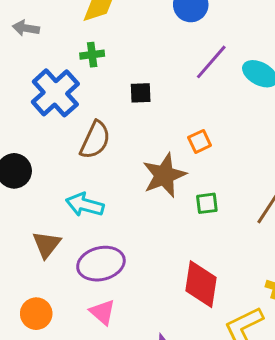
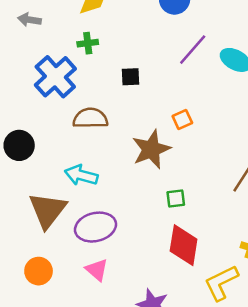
brown semicircle: (95, 140) -> (90, 118), turned -116
green square: (207, 203) -> (176, 199), moved
brown triangle: (46, 244) -> (48, 210), size x1.5

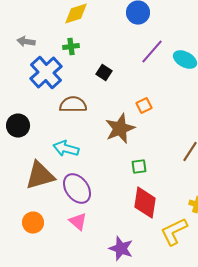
gray arrow: (29, 20) -> (26, 42), moved
black square: (130, 77) -> (104, 73), turned 35
brown triangle: (48, 210) -> (40, 176), turned 36
purple ellipse: (96, 227) -> (77, 189), turned 68

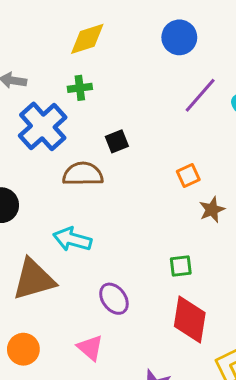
black square: (104, 73) -> (117, 141), moved, turned 35
brown star: (120, 129) -> (212, 210), moved, size x0.6
purple ellipse: (77, 189) -> (114, 299), moved, size x0.7

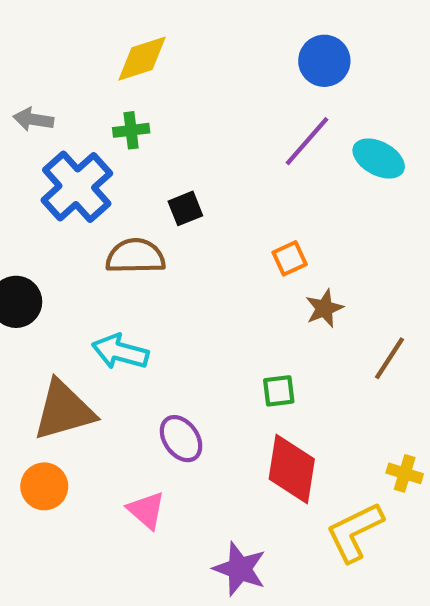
blue circle: (179, 37) -> (324, 61), moved
orange circle: (23, 349) -> (44, 486), moved

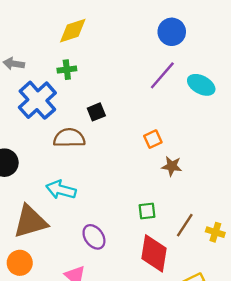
brown star: (324, 308) -> (172, 166), turned 30
brown line: (389, 358) -> (185, 225), moved
yellow cross: (405, 473) -> (215, 232), moved

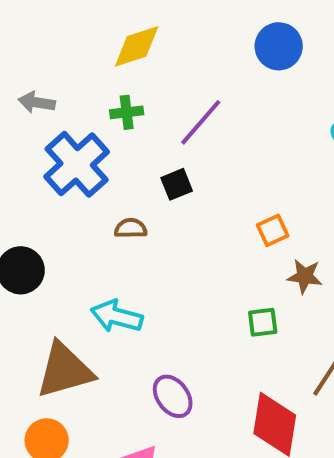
blue circle: (172, 32) -> (279, 46), moved
purple line: (162, 75) -> (201, 122), moved
brown semicircle: (69, 138) -> (131, 228), size x0.6
green square: (147, 211) -> (263, 322), moved

